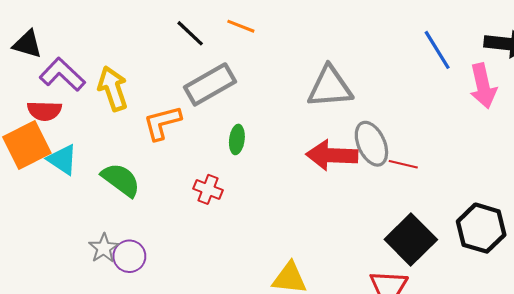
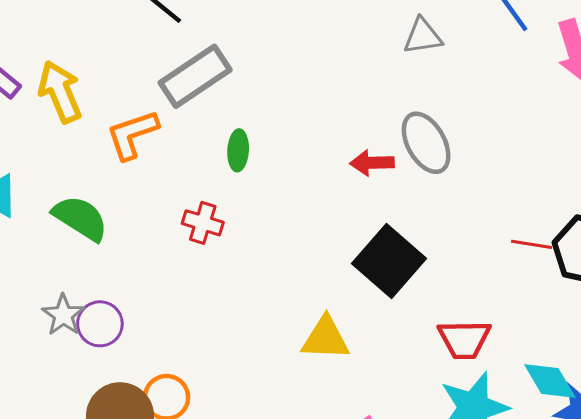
gray triangle: (330, 87) -> (423, 36), moved, size x0.6
red arrow: (332, 155) -> (372, 163), size x0.6
red line: (403, 164) -> (532, 244), moved
black square: (411, 239) -> (389, 261), moved

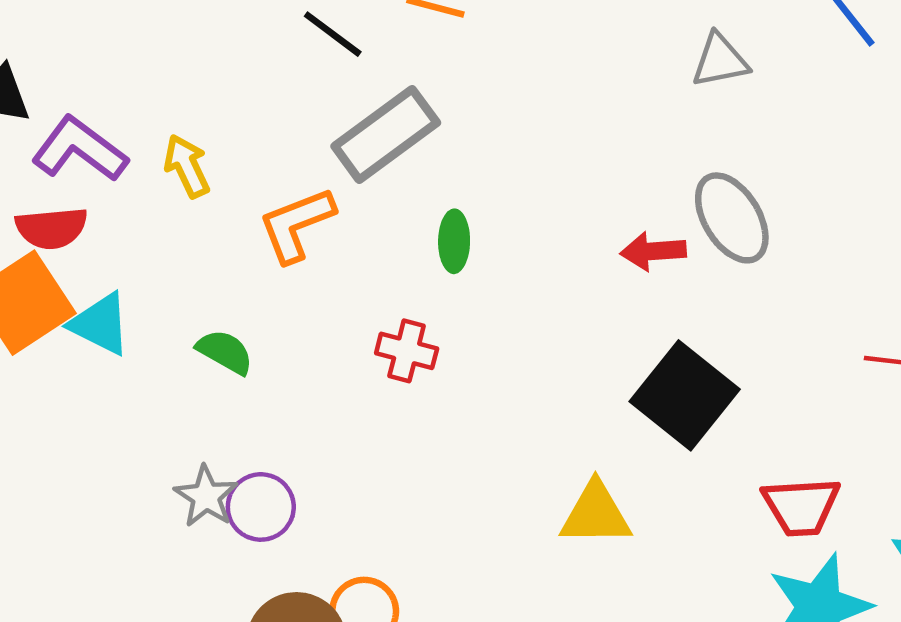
yellow arrow: (60, 92) -> (187, 166), size x0.7
green semicircle: (80, 218) -> (225, 352), size x0.7

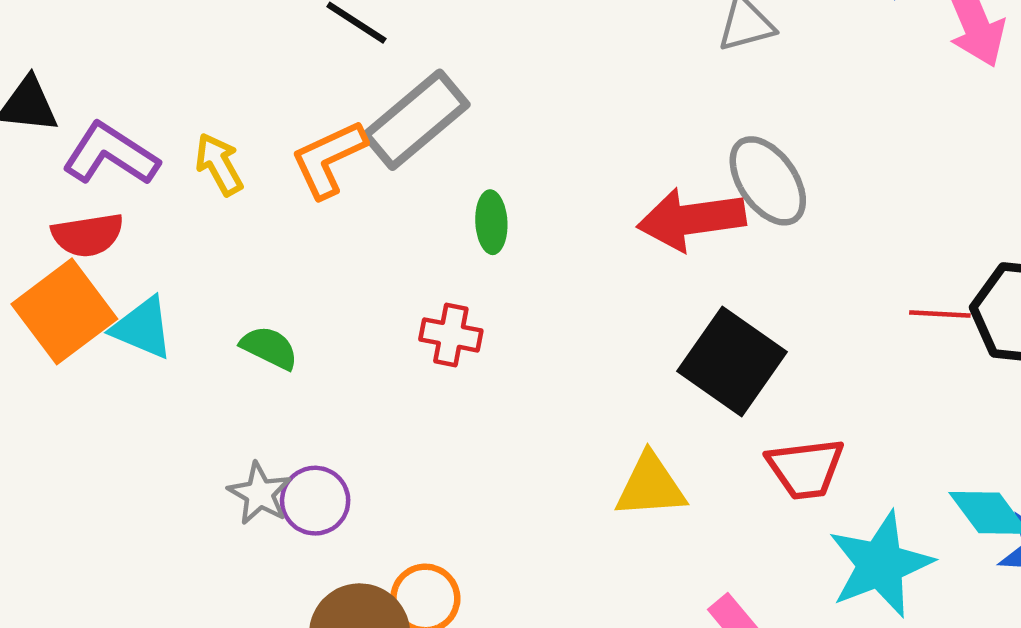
orange L-shape: (297, 225) -> (329, 159), moved
red arrow: (653, 251) -> (691, 219), size x1.6
red trapezoid: (801, 506) -> (805, 469), moved

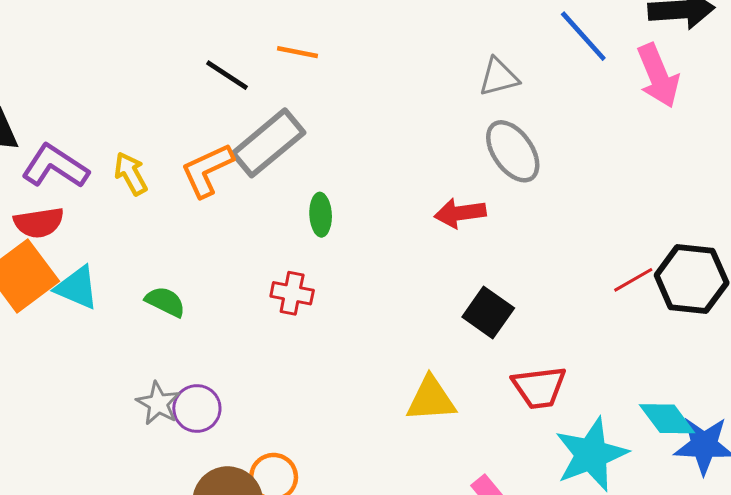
gray ellipse: (768, 181) -> (513, 151), moved
red arrow: (691, 219) -> (460, 213), size x0.7
red line: (940, 314) -> (633, 280), turned -33
black square: (732, 361) -> (488, 312), size x0.7

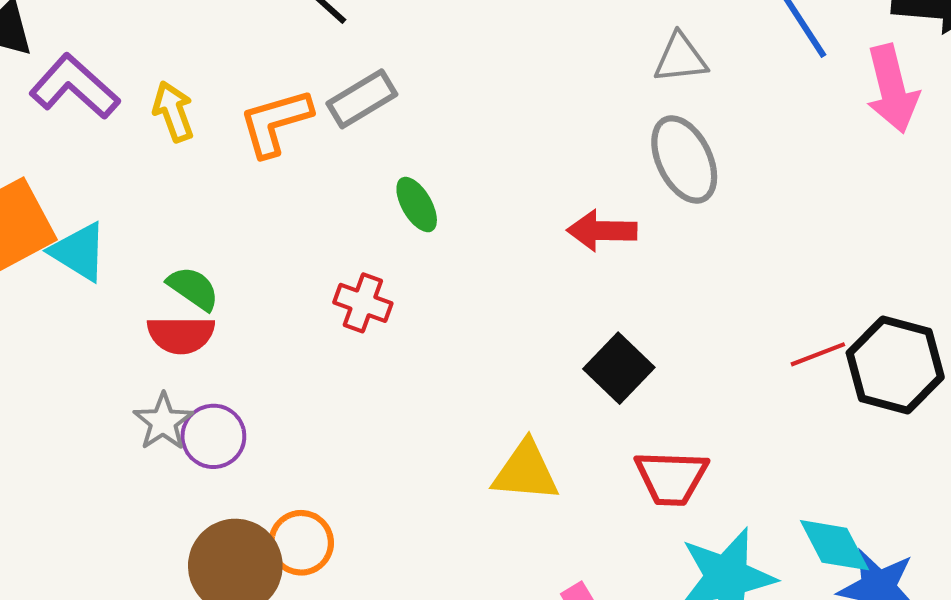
gray rectangle: (268, 143) -> (362, 99), size x0.7
green ellipse: (321, 215) -> (417, 205), turned -36
red semicircle: (39, 223) -> (181, 335), moved

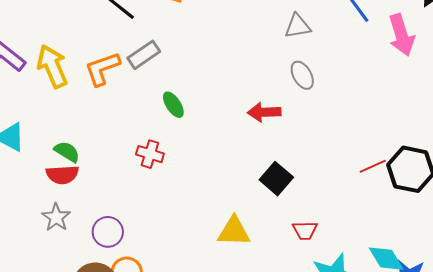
yellow arrow: (173, 112) -> (52, 66), size x1.5
gray ellipse: (684, 159) -> (302, 75), size x0.7
purple circle: (213, 436) -> (108, 232), moved
red trapezoid: (671, 478) -> (305, 230), size x0.7

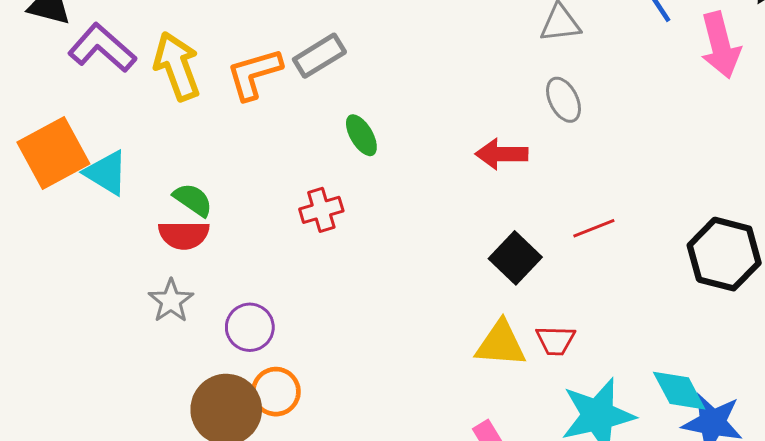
red cross: (150, 154) -> (321, 210), turned -36
red line: (373, 166) -> (594, 228), moved
yellow triangle: (234, 231) -> (501, 344), moved

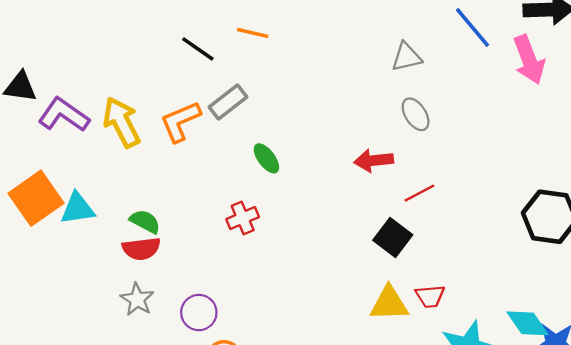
cyan triangle: (106, 173) -> (78, 208), turned -33
red line: (594, 228) -> (419, 193), moved

